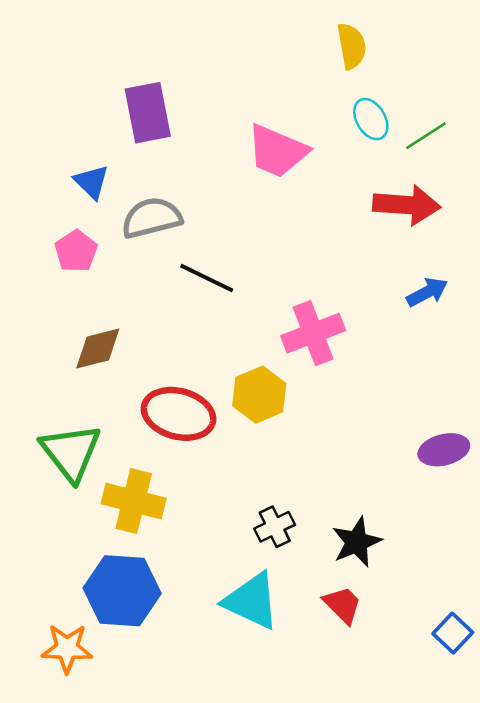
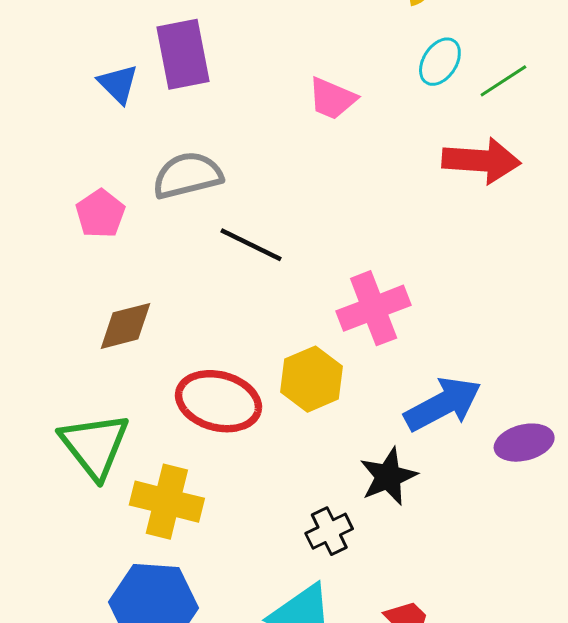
cyan ellipse: (371, 119) -> (440, 62), turned 63
pink trapezoid: (277, 151) -> (332, 99), size x0.7
blue triangle: (91, 182) -> (118, 84), moved
blue arrow: (427, 292) -> (443, 404), moved, size x1.6
black star: (357, 542) -> (388, 477), moved

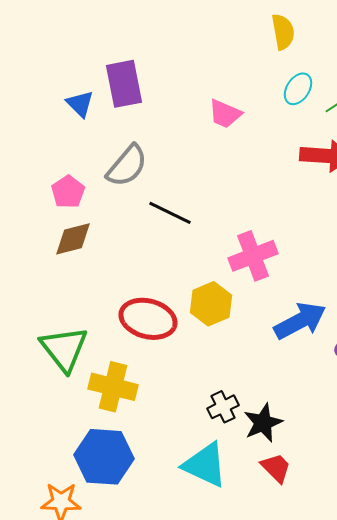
gray semicircle: (187, 175) -> (127, 166), turned 144
brown diamond: (125, 326) -> (73, 239), moved
black star: (388, 477) -> (263, 423), moved

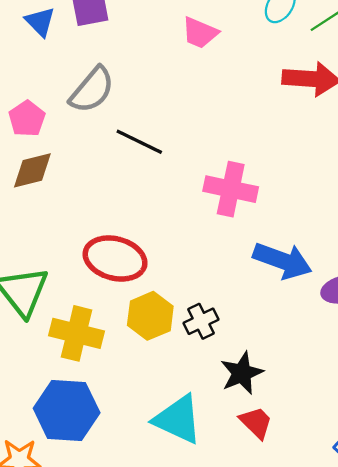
pink cross: (253, 256) -> (231, 189), turned 33
yellow hexagon: (211, 304) -> (150, 316), moved
blue arrow: (300, 321) -> (282, 261), turned 48
black cross: (223, 407) -> (201, 321), moved

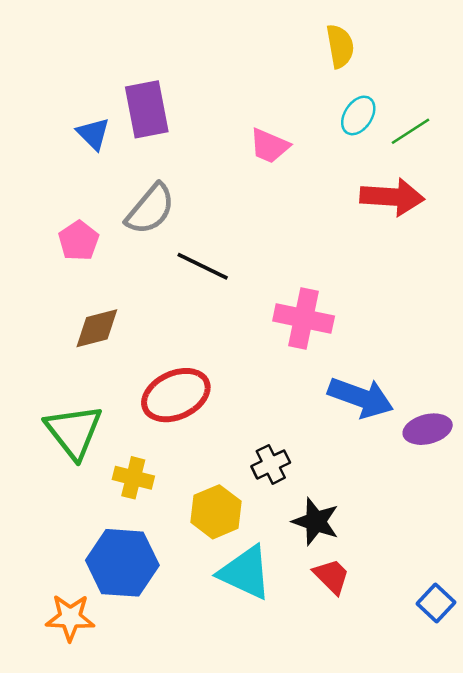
brown diamond: (32, 170) -> (97, 328), moved
red ellipse: (115, 258) -> (176, 395), turned -40
yellow hexagon: (150, 316) -> (216, 512), moved
yellow cross: (76, 333) -> (133, 478), size x0.7
black star: (242, 373) -> (316, 522), turned -30

